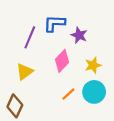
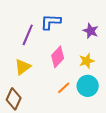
purple star: (79, 35) -> (91, 31), moved

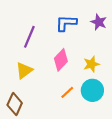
blue L-shape: (51, 22) -> (66, 23), moved
purple star: (91, 31) -> (99, 22), moved

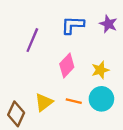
yellow triangle: (24, 70) -> (44, 102), moved
orange line: (67, 92) -> (74, 101), turned 56

